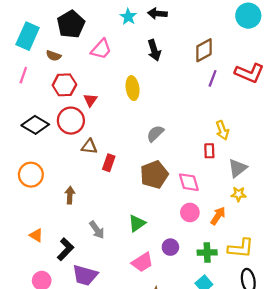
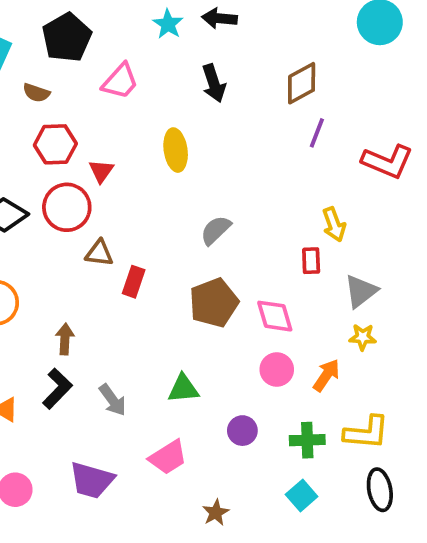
red L-shape: (249, 73) -> (387, 161), moved
green triangle: (137, 223) -> (183, 389), turned 30
black L-shape: (65, 249) -> (57, 389), moved
pink trapezoid: (142, 262) -> (168, 457), moved

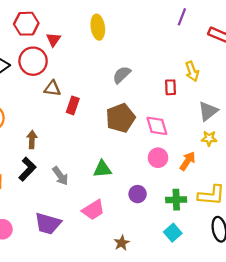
red rectangle: (311, 261) -> (170, 87), moved

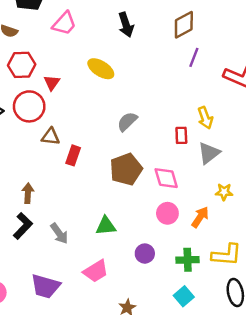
yellow ellipse: (98, 27) -> (101, 69), turned -50
gray triangle: (208, 111) -> (209, 153), moved

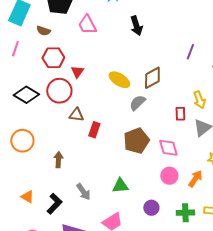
pink trapezoid: (64, 23) -> (87, 25), turned 110
brown diamond: (184, 25) -> (152, 78), moved
yellow ellipse: (101, 69) -> (119, 80), moved
black L-shape: (23, 226) -> (54, 204), moved

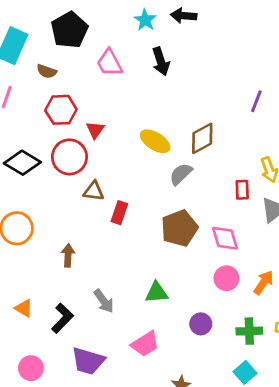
black arrow: (136, 26) -> (161, 61), moved

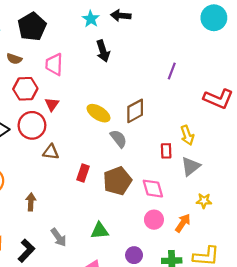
pink trapezoid: (109, 63) -> (54, 64), moved, turned 30
purple line: (256, 101) -> (172, 71), moved
gray semicircle: (181, 174) -> (118, 139), turned 96
red rectangle: (119, 213) -> (83, 173), moved

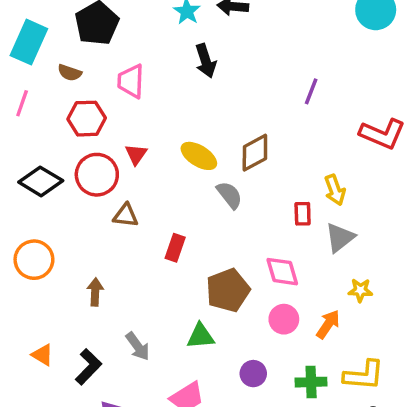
red triangle: (52, 104) -> (136, 154), moved
brown pentagon: (117, 181) -> (228, 290), moved

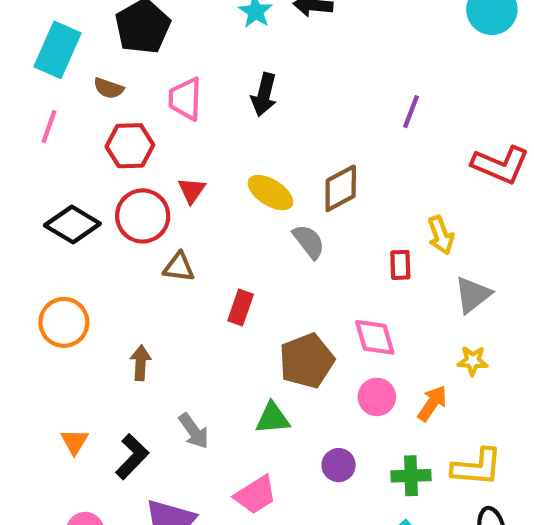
black arrow: (206, 61) -> (264, 95), moved, turned 32
gray triangle: (340, 238) -> (473, 295), moved
orange triangle: (42, 355) -> (75, 442), turned 30

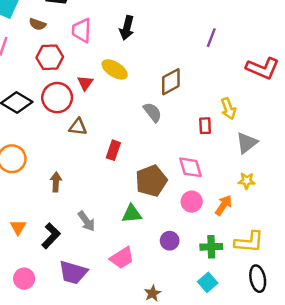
yellow ellipse: (270, 193) -> (115, 69), moved

